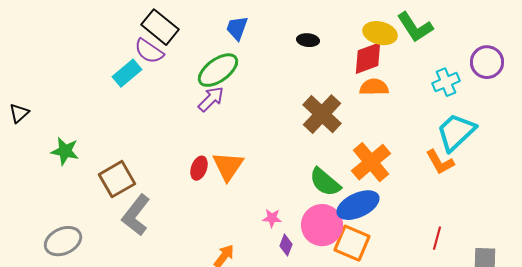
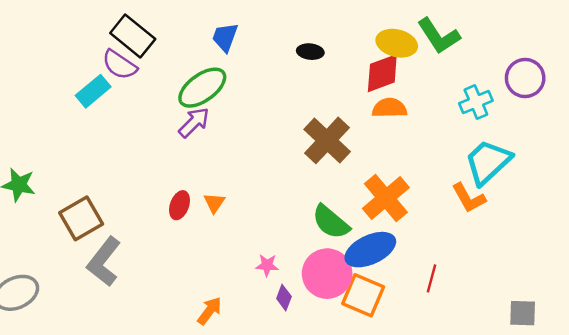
orange triangle: (228, 166) -> (214, 203), size x0.6
red line: (437, 238) -> (432, 278), moved

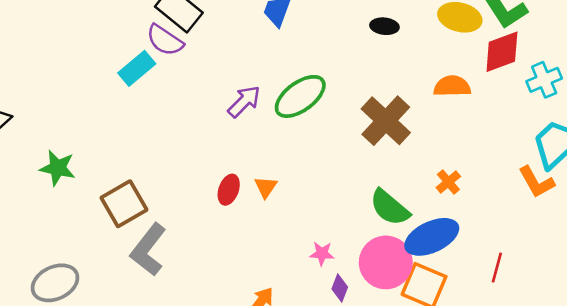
black ellipse: (310, 52) -> (384, 26), moved
red diamond: (382, 73) -> (502, 52), moved
green ellipse: (202, 88) -> (300, 96), moved
orange cross: (386, 198) -> (448, 182), size x0.5

